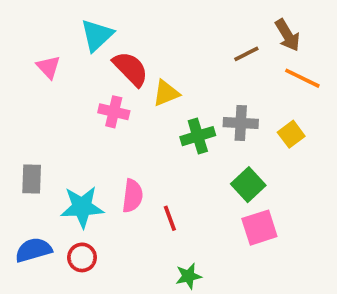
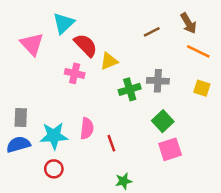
brown line: (246, 54) -> (152, 32), moved
pink triangle: (48, 67) -> (32, 44), size x1.5
yellow square: (291, 134) -> (202, 88), moved, turned -35
blue semicircle: (33, 250) -> (18, 144), moved

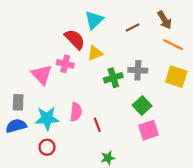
cyan triangle: (64, 23) -> (94, 20), moved
pink triangle: (32, 44) -> (42, 75), moved
yellow square: (202, 88) -> (176, 77), size x1.5

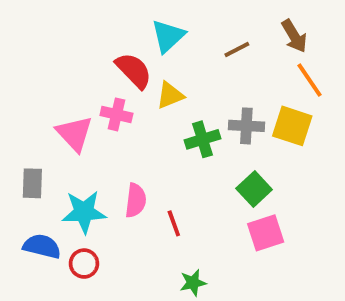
orange line: (173, 45) -> (310, 80), turned 30
yellow square: (176, 77) -> (292, 126), moved
blue semicircle: (16, 126) -> (42, 246), moved, turned 30

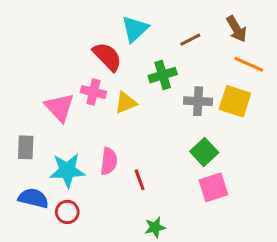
orange line: (310, 80) -> (249, 64), turned -32
yellow triangle: (170, 95) -> (126, 103), moved
green cross: (202, 139) -> (163, 75), moved

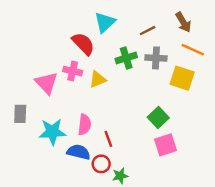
gray cross: (198, 101) -> (156, 58), moved
blue semicircle: (33, 198) -> (79, 152), moved
red circle: (67, 212) -> (101, 164), moved

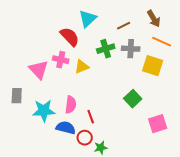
pink square: (165, 145) -> (158, 124), moved

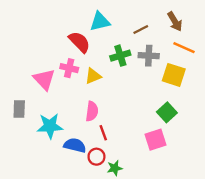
cyan triangle: (88, 19) -> (100, 22), turned 30
green square: (133, 99) -> (167, 112), moved
pink semicircle: (71, 105) -> (92, 111), moved
pink square: (158, 124) -> (156, 140), moved

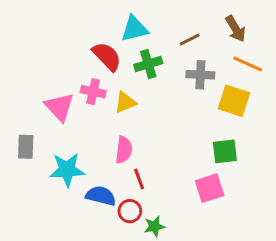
green cross: (120, 56) -> (148, 64), moved
green square: (167, 112) -> (225, 151), turned 36

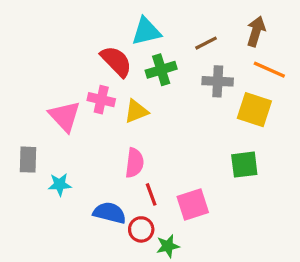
brown arrow: (236, 29) -> (256, 31), turned -132
cyan star: (67, 170) -> (60, 184), moved, size x0.6
pink square: (210, 188) -> (193, 204), moved

